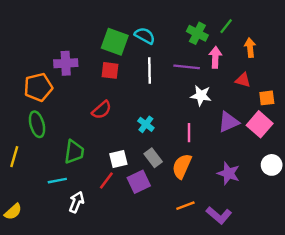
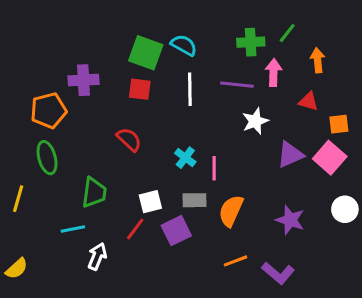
green cross: (197, 33) -> (251, 42), turned -30
white star: (201, 96) -> (255, 121), turned -30
red semicircle: (102, 110) -> (129, 139), turned -96
pink line: (189, 133) -> (214, 168), moved
gray rectangle: (153, 158) -> (194, 200), turned -54

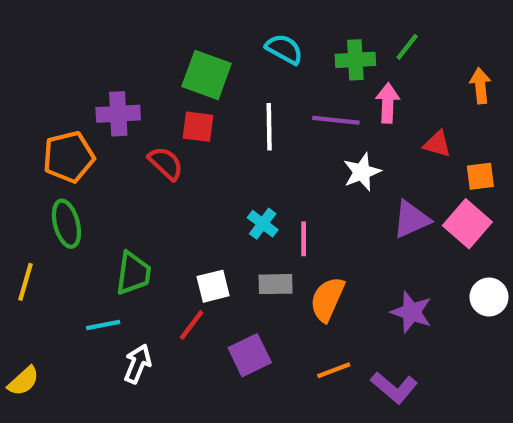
cyan semicircle: (184, 45) -> (284, 49), moved
orange arrow: (318, 60) -> (480, 86), moved
red semicircle: (129, 139) -> (166, 163), moved
purple square: (176, 231) -> (250, 355), moved

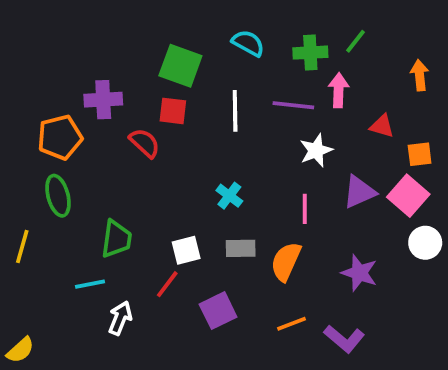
pink line: (304, 239) -> (305, 209), moved
white circle: (489, 297) -> (425, 243), moved
yellow semicircle: (23, 381) -> (20, 350), moved

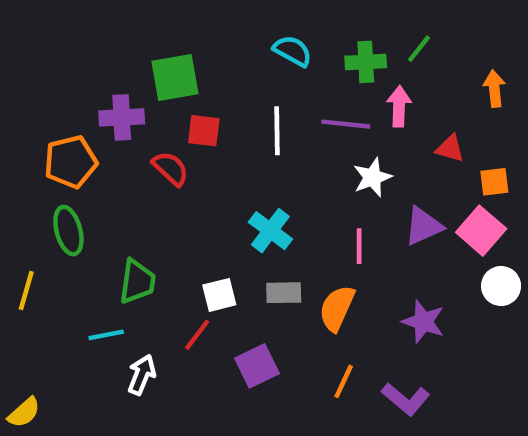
green square: (180, 66) -> (175, 77), moved, turned -30
cyan cross: (229, 196) -> (270, 231), size x1.4
orange line: (292, 324) -> (344, 381), turned -44

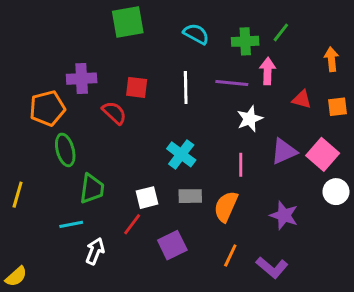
green square: (175, 77) -> (128, 22), moved
orange square: (494, 182) -> (337, 107), moved
green ellipse: (68, 231) -> (65, 150), moved

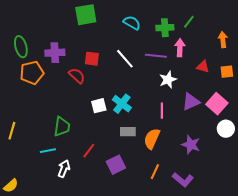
white line: (186, 87) -> (125, 59), turned -40
green ellipse: (65, 150) -> (21, 47), moved
white square: (147, 198) -> (99, 106), moved

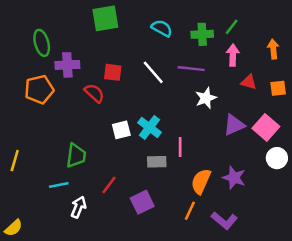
green ellipse: (21, 47) -> (42, 43), moved
pink arrow: (180, 48) -> (233, 55), moved
pink line: (162, 111) -> (180, 147), moved
orange semicircle: (152, 139) -> (201, 181), moved

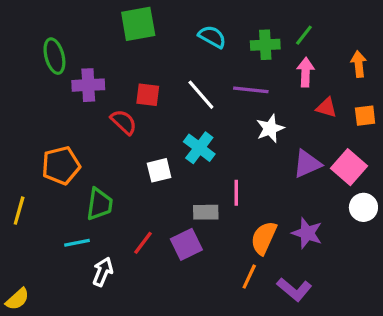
orange pentagon: (39, 89) -> (61, 166), moved
cyan cross: (149, 127) -> (199, 148), moved
purple square: (142, 202) -> (186, 244), moved

